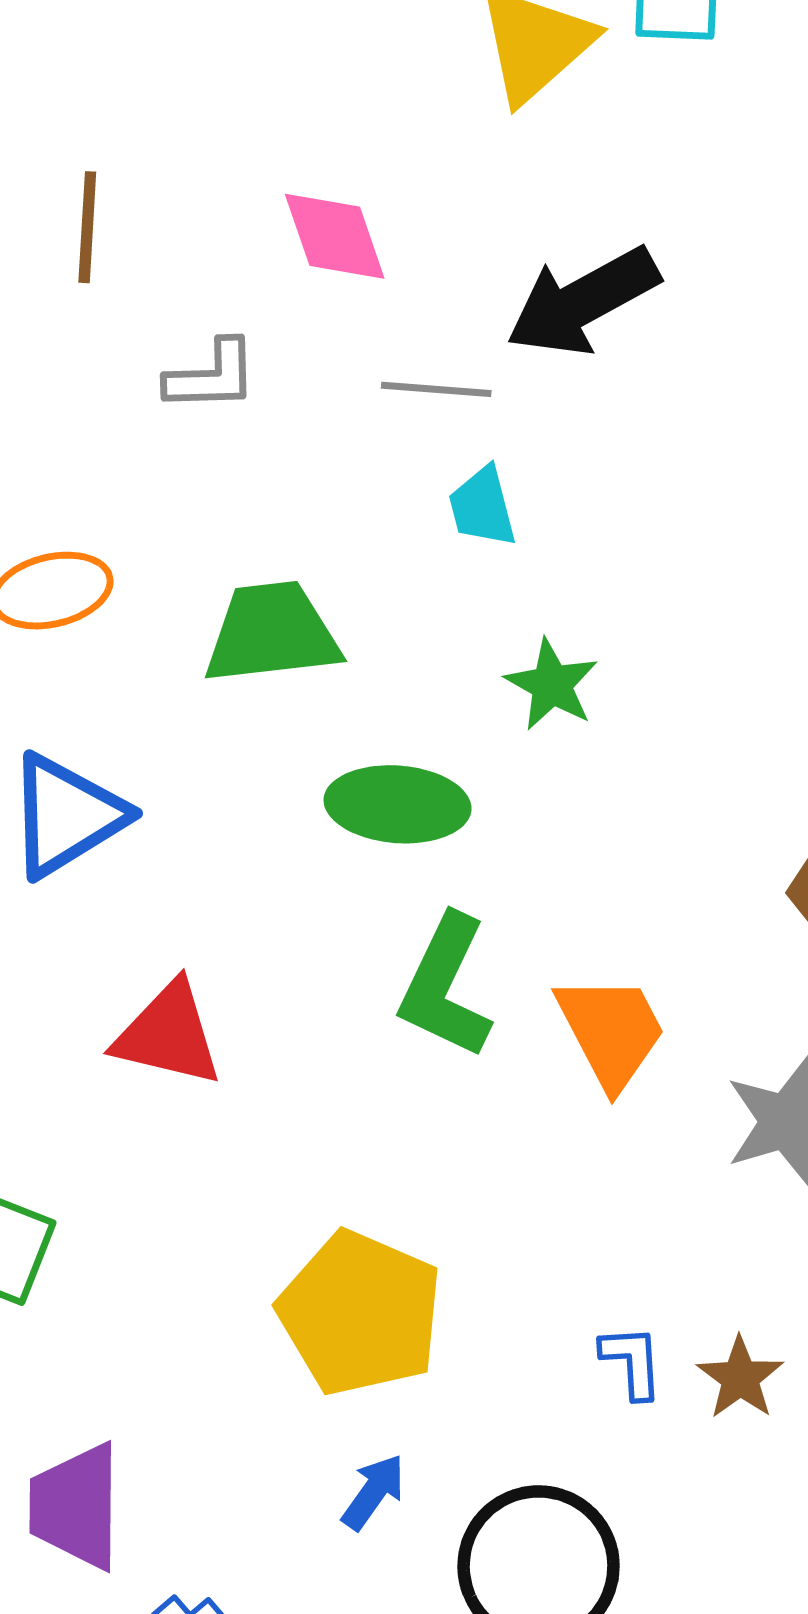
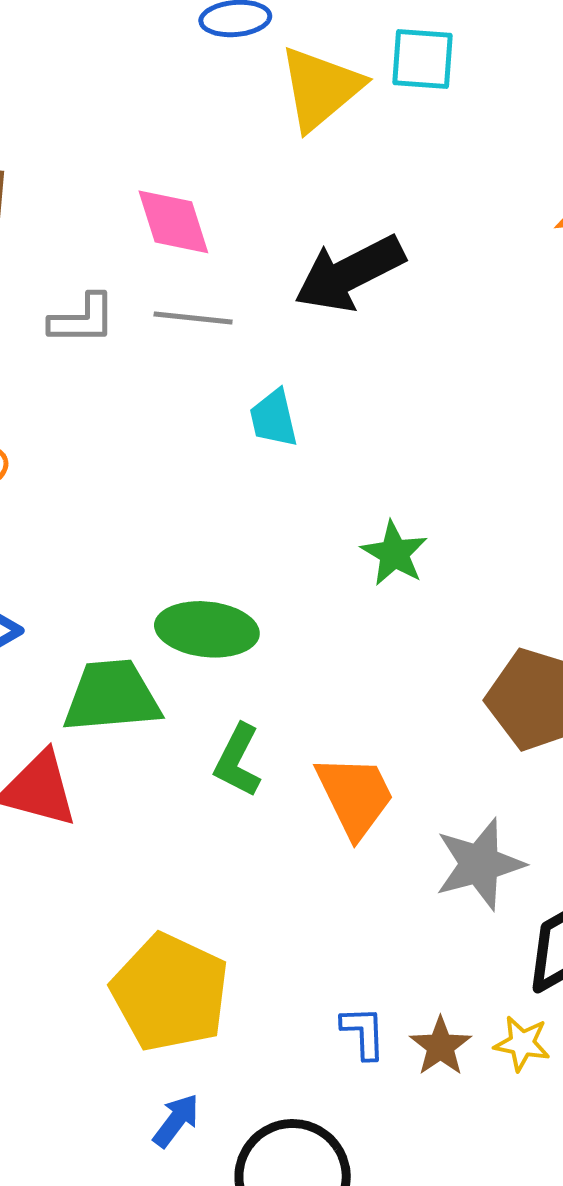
gray line: (436, 389) -> (193, 318), moved
green trapezoid: (272, 633) -> (112, 696), moved
green star: (552, 685) -> (394, 553), moved
green L-shape: (446, 986) -> (238, 761), size x0.7

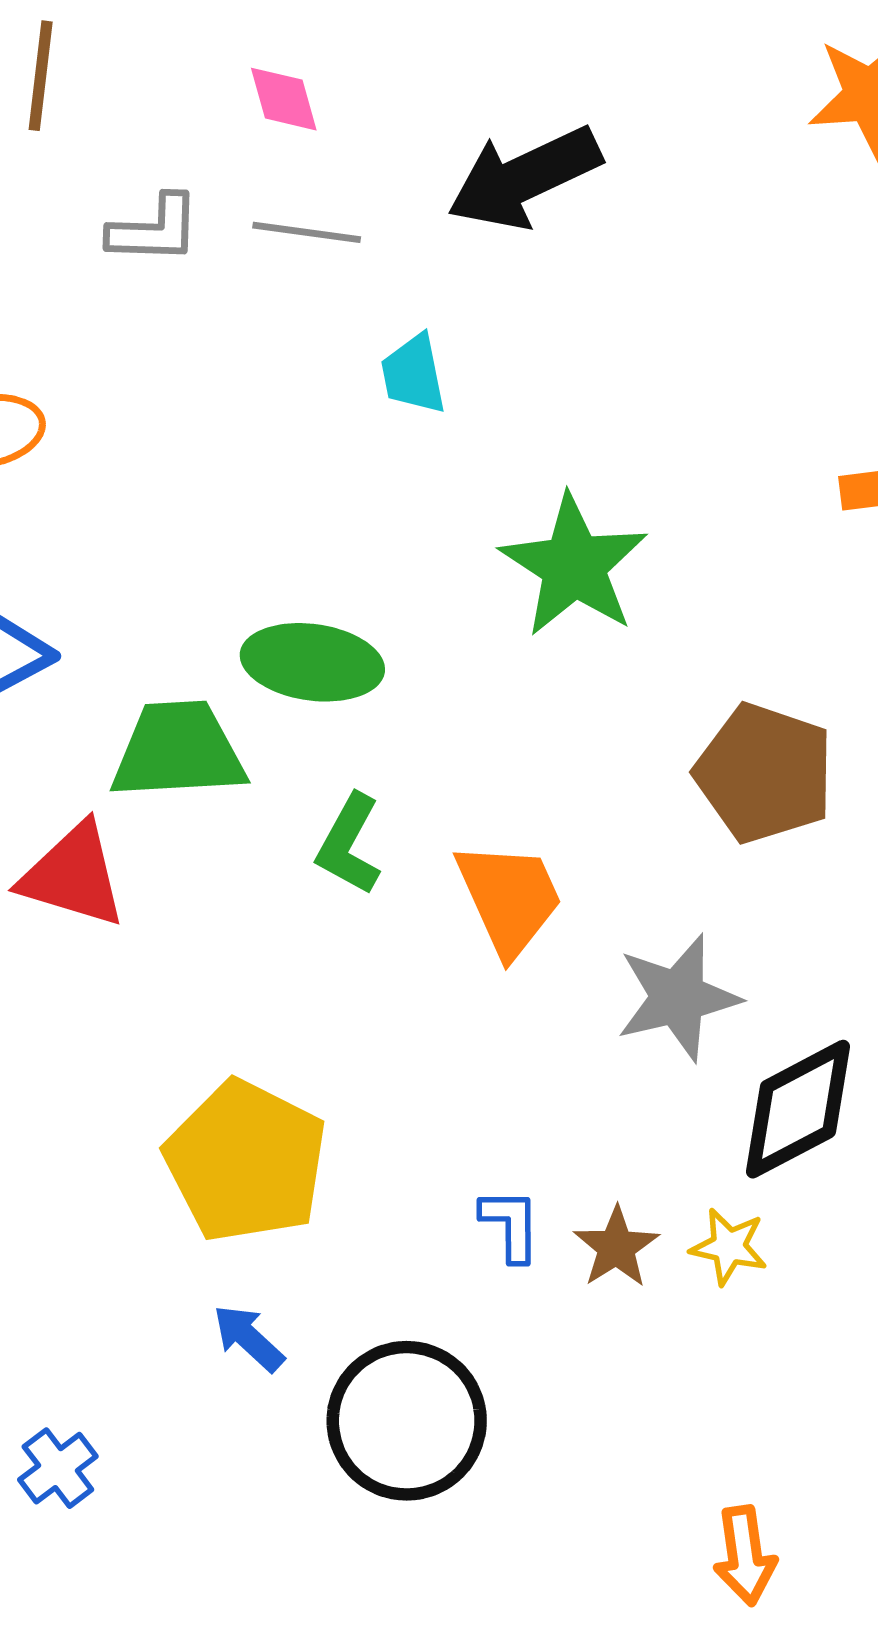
pink diamond: (173, 222) -> (284, 99), size x0.7
green star: (394, 553) -> (574, 566), size x1.6
blue arrow: (176, 1121) -> (248, 1338), turned -86

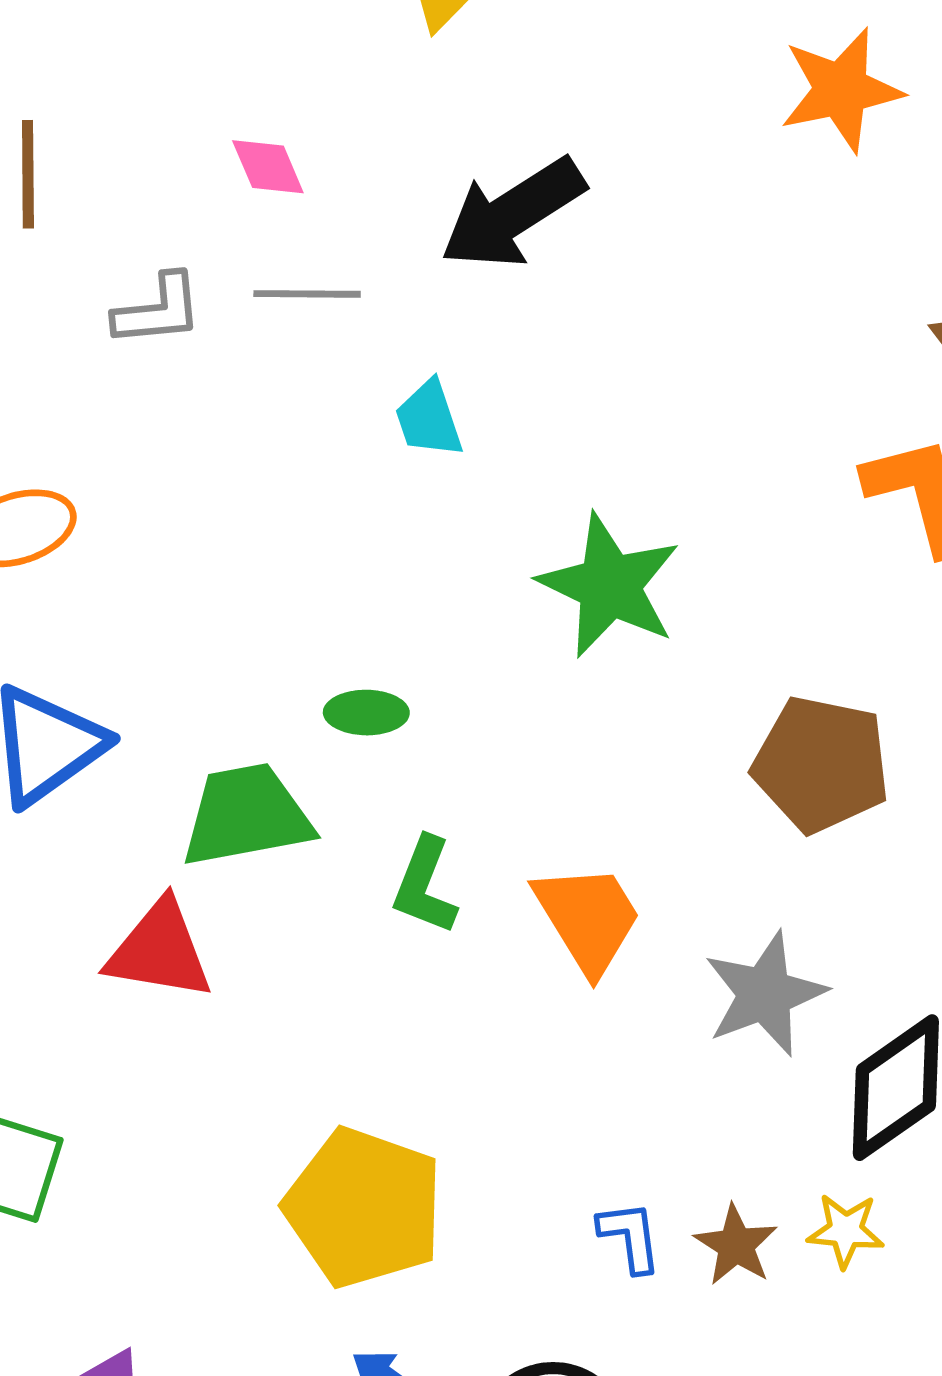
green ellipse: (312, 662) -> (366, 713), size x0.6

